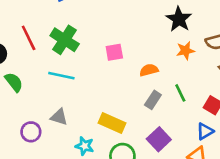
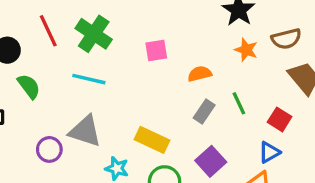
orange star: (185, 51) -> (246, 50), turned 30
gray triangle: (59, 117) -> (85, 131), size x1.5

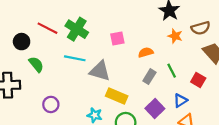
red line: (48, 31) -> (47, 28), turned -36
gray triangle: (85, 131) -> (100, 71), moved
blue triangle: (269, 152) -> (180, 100), moved

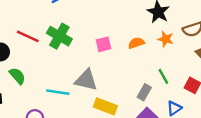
orange semicircle: (146, 52) -> (136, 43), moved
cyan line: (75, 58) -> (58, 92), moved
gray rectangle: (149, 77) -> (144, 92), moved

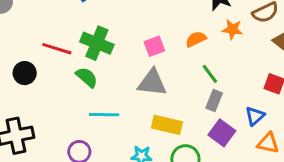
green semicircle: (17, 76) -> (87, 77), moved
green line: (163, 76) -> (210, 74), moved
gray triangle: (86, 80) -> (152, 83), moved

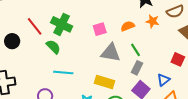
red line: (57, 49) -> (35, 26), turned 30
gray triangle: (152, 83) -> (111, 53), moved

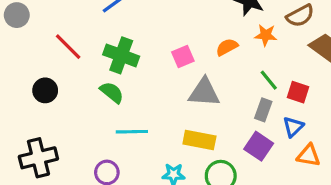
red line: (35, 26) -> (68, 47), moved
green line: (135, 50) -> (269, 80), moved
red square: (178, 59) -> (298, 92), moved
gray rectangle: (137, 68) -> (263, 110), moved

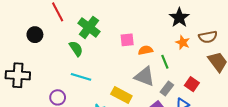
orange semicircle: (227, 47) -> (146, 50), moved
green line: (269, 80) -> (165, 62), moved
gray triangle: (204, 92) -> (144, 76), moved

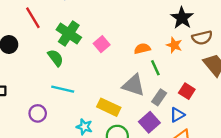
black star: (179, 18) -> (182, 18), moved
pink square: (127, 40) -> (102, 44), moved, turned -32
orange semicircle: (146, 50) -> (142, 49), moved

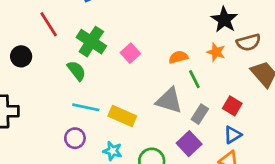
yellow rectangle: (109, 107) -> (122, 116), moved
purple circle: (38, 113) -> (75, 138), moved
blue triangle: (177, 115) -> (233, 135), moved

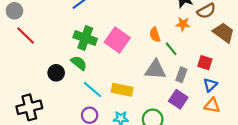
red line: (49, 24) -> (26, 36), moved
pink square: (130, 53) -> (117, 40), size x1.6
black circle: (21, 56) -> (56, 73), moved
orange semicircle: (178, 57) -> (155, 35), turned -80
cyan line: (86, 107) -> (93, 90), turned 42

